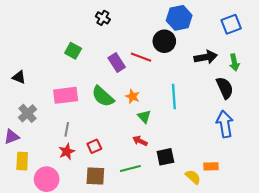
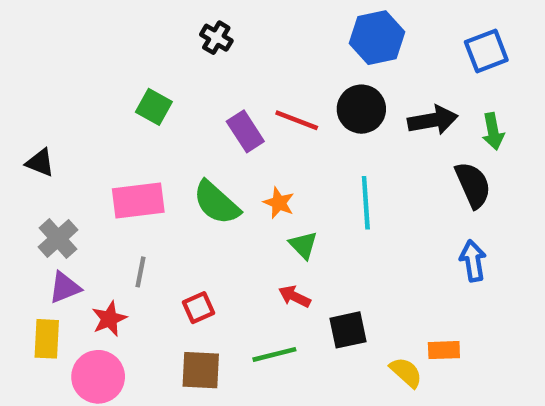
black circle: (164, 41) -> (361, 109), moved
blue arrow: (225, 124) -> (473, 261), size x0.7
purple triangle: (12, 137) -> (65, 288), moved
red star: (67, 152) -> (109, 319), moved

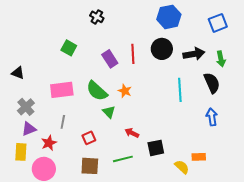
red line: (297, 120) -> (133, 54), turned 66
cyan line: (366, 203) -> (180, 90), moved
green triangle: (303, 245) -> (109, 112), moved

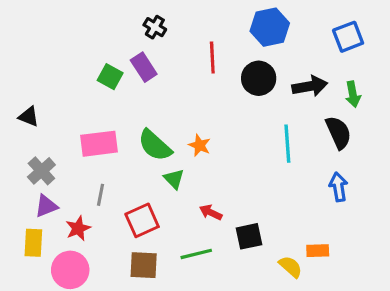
red line: (133, 54) -> (212, 57), moved
purple rectangle: (110, 59) -> (144, 67), moved
red square: (89, 138) -> (142, 220), size x1.5

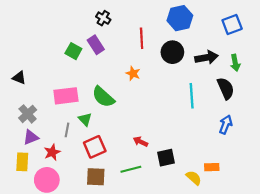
orange star: (200, 145) -> (133, 73), moved
green triangle: (174, 179) -> (85, 119), moved
blue arrow: (338, 187) -> (226, 125), turned 30

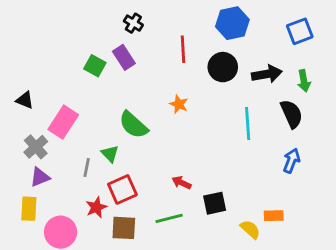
orange star: (133, 73) -> (179, 104), moved
pink rectangle: (66, 96) -> (63, 122), moved, turned -50
red star: (52, 152) -> (96, 207), moved

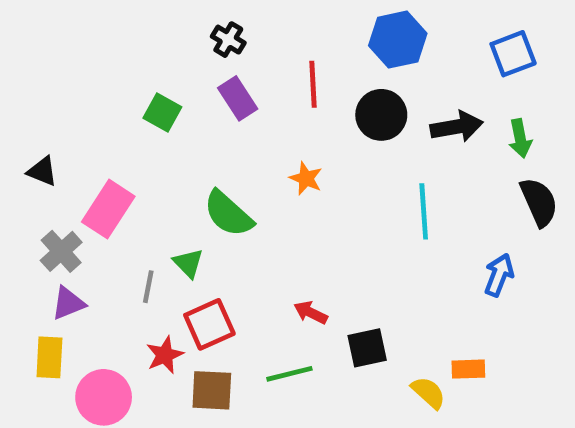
purple rectangle: (124, 57) -> (238, 98), moved
black semicircle: (292, 114) -> (539, 202), moved

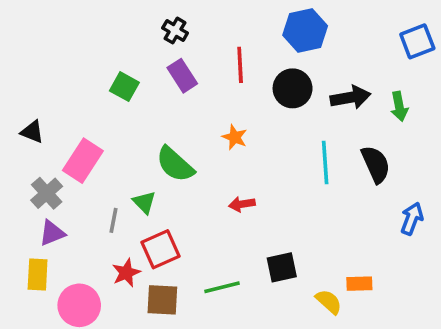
blue square: (513, 54) -> (417, 41), moved
black semicircle: (539, 202) -> (376, 164), moved
blue arrow: (499, 275) -> (412, 219), moved
red arrow: (311, 313) -> (242, 204), moved, turned -35

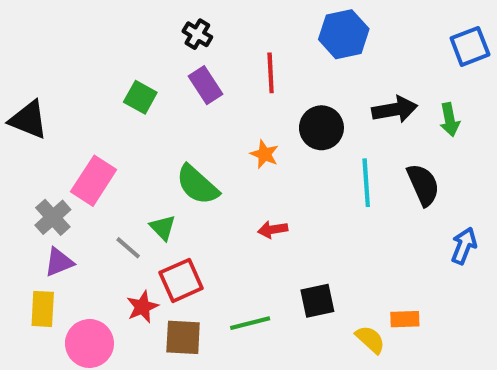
black circle: (293, 88) -> (321, 128), moved
black triangle: (32, 132) -> (28, 120), moved, size x1.5
gray line: (114, 220) -> (128, 248), turned -60

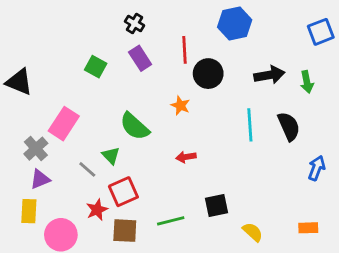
black circle: (321, 128) -> (208, 74), moved
orange rectangle: (405, 319) -> (308, 228), moved

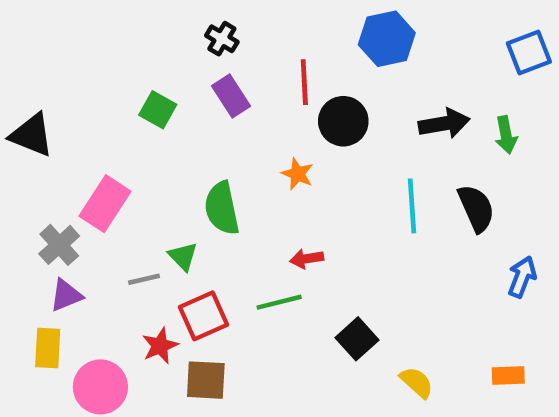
green semicircle: (135, 126) -> (222, 208), turned 36
gray line: (87, 169) -> (144, 279), turned -54
black square: (217, 206) -> (357, 339), turned -30
green line: (171, 221) -> (279, 302), moved

